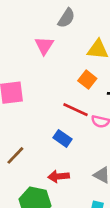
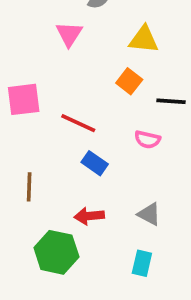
red line: (76, 110) -> (78, 123), moved
brown line: (15, 155) -> (29, 187), turned -42

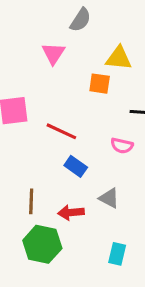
orange square: (129, 81) -> (100, 84), moved, turned -30
brown line: (29, 187) -> (31, 201), moved
gray triangle: (149, 214) -> (109, 198), moved

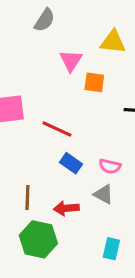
gray semicircle: (80, 20) -> (45, 20), moved
pink triangle: (53, 53) -> (71, 61), moved
yellow triangle: (119, 58) -> (113, 42), moved
pink semicircle: (122, 146) -> (110, 166), moved

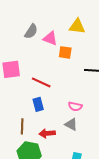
gray semicircle: (45, 20) -> (31, 31), moved
pink triangle: (71, 61) -> (50, 38), turned -42
blue rectangle: (71, 163) -> (38, 104), moved, turned 40

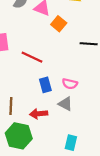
orange square: (65, 52) -> (59, 24), turned 32
blue rectangle: (38, 104) -> (45, 85), moved

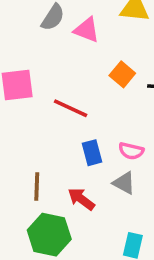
orange square: (59, 24) -> (122, 74), moved
red arrow: (39, 114) -> (81, 199), turned 42

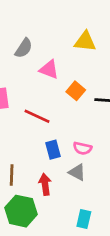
pink triangle: (87, 30) -> (49, 69), moved
red arrow: (81, 199) -> (45, 184), turned 45

